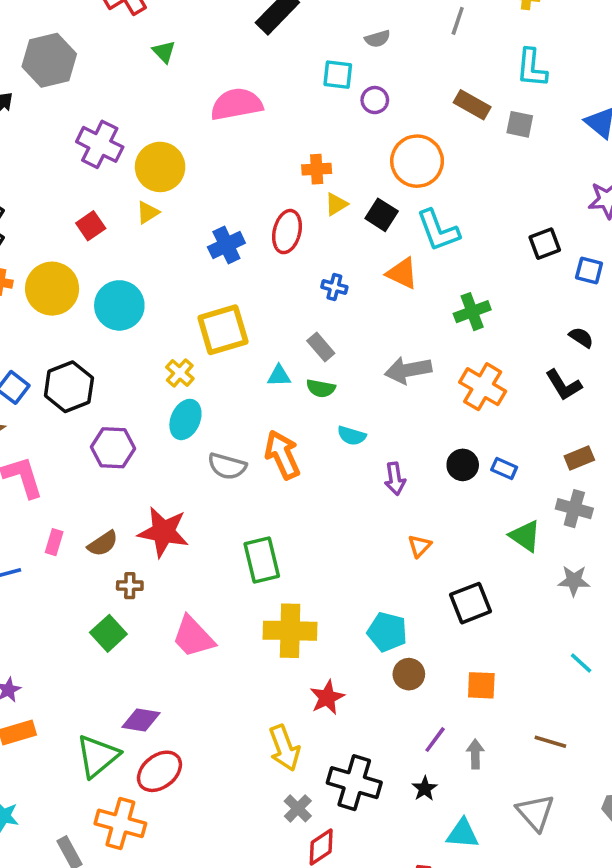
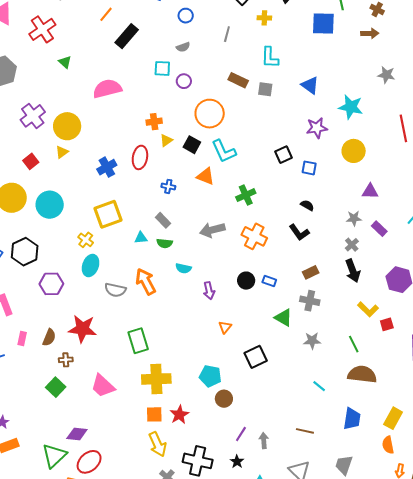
purple cross: (100, 144) -> (33, 116), turned 30
brown semicircle: (103, 544) -> (49, 337), turned -30
orange square: (481, 685) -> (154, 414), moved

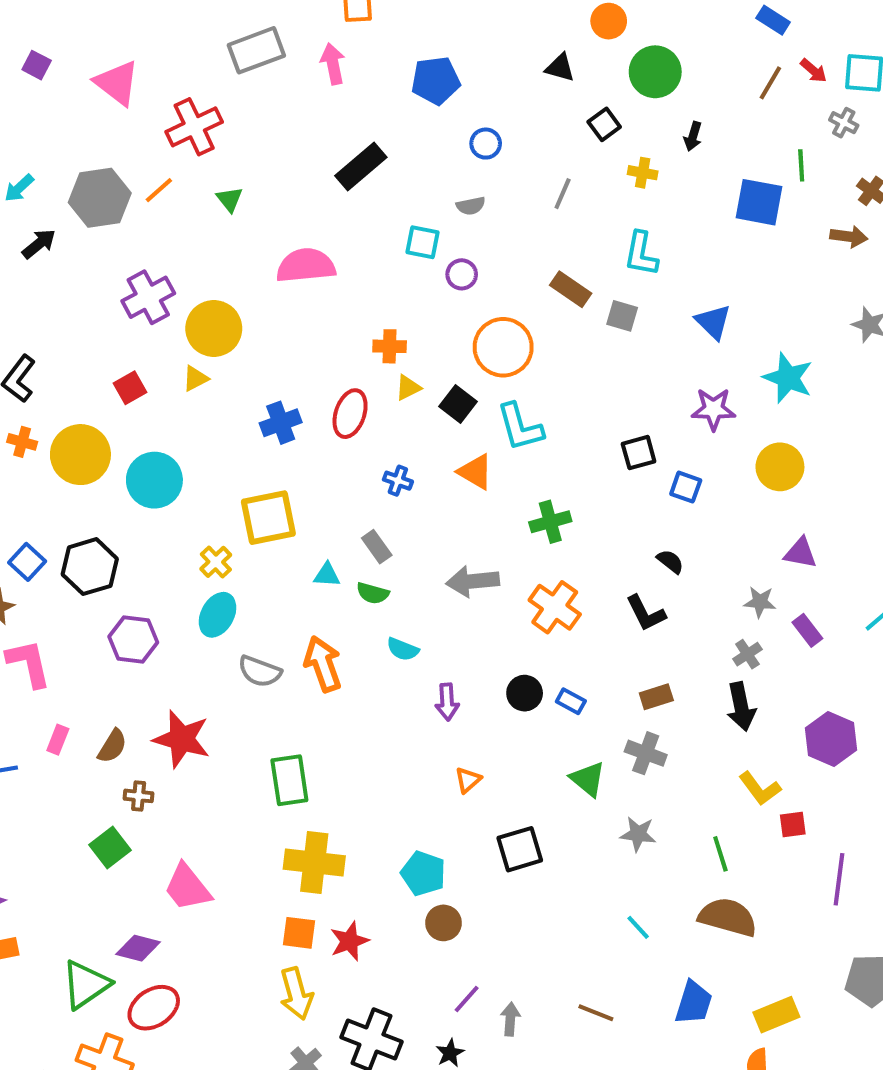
orange line: (106, 14) -> (159, 190), moved
pink trapezoid: (103, 386) -> (187, 887), moved
yellow rectangle: (393, 418) -> (776, 1015), turned 30

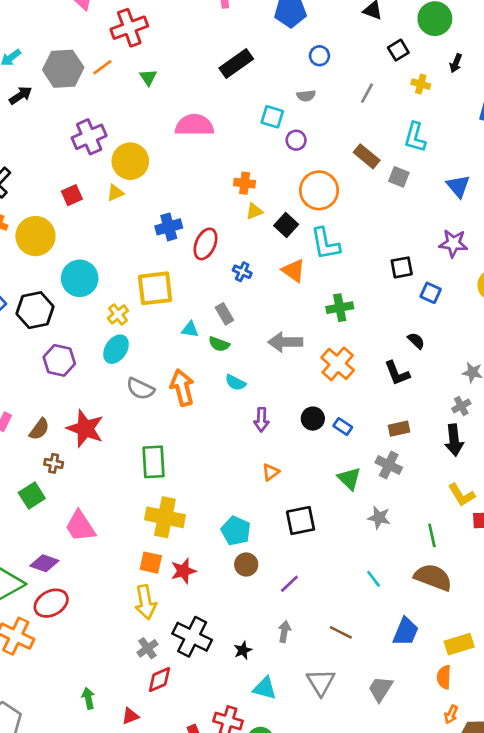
red ellipse: (350, 414) -> (205, 244), moved
cyan circle: (154, 480) -> (80, 278), moved
purple line: (467, 999) -> (289, 584), moved

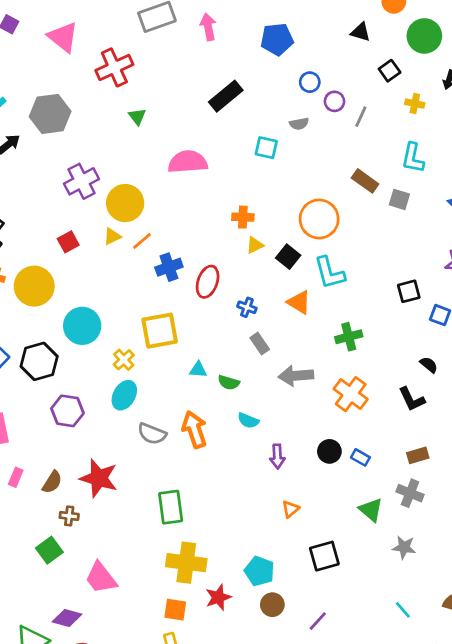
orange line: (102, 67) -> (142, 241), moved
purple circle: (296, 140) -> (334, 101), moved
gray rectangle: (224, 314) -> (260, 344), moved
red star: (183, 571) -> (218, 597), moved

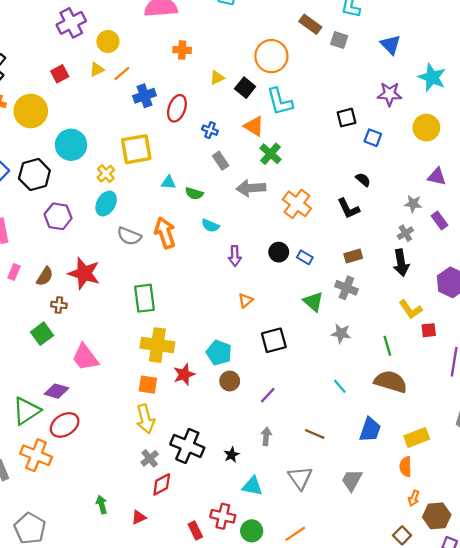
yellow circle: (125, 203) -> (108, 41), size x0.7
orange cross: (243, 217) -> (182, 50), moved
green cross: (349, 337) -> (270, 154), moved, turned -35

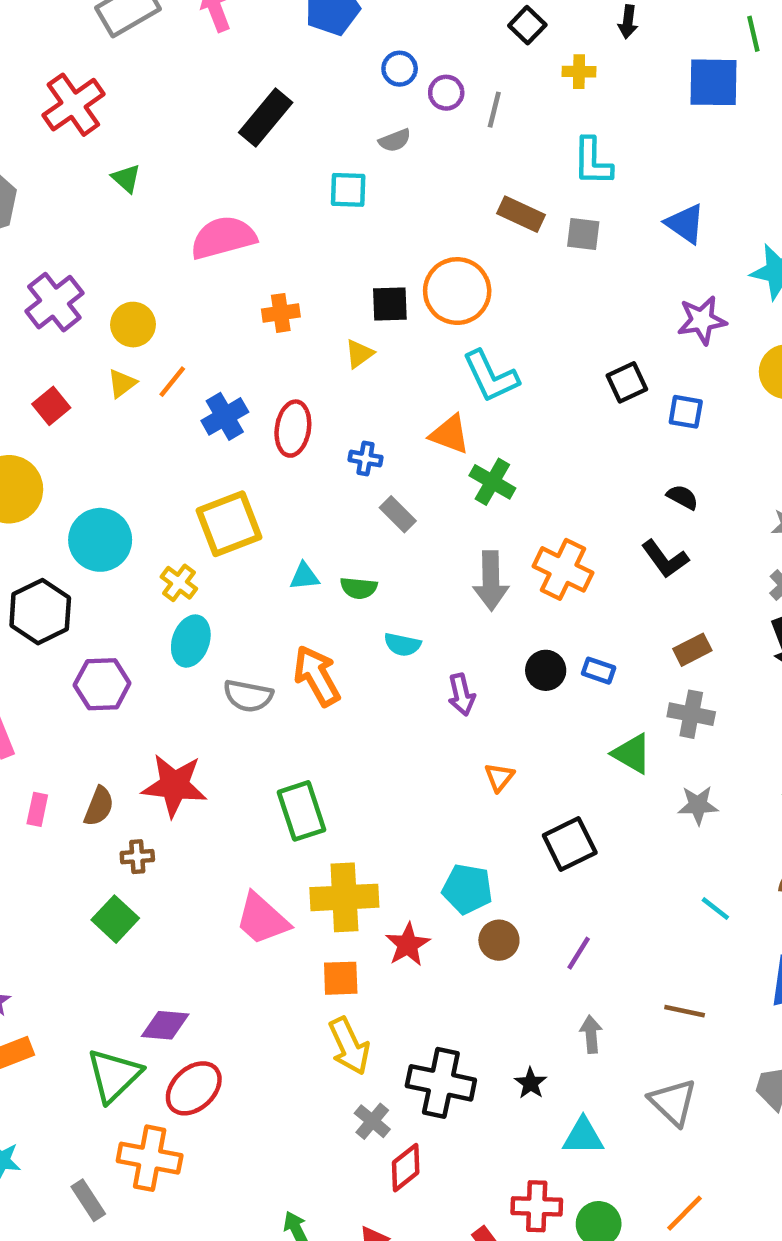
black square: (245, 88) -> (390, 304), moved, turned -30
gray arrow: (251, 188) -> (491, 581), moved, turned -76
pink trapezoid: (85, 357) -> (262, 919), moved

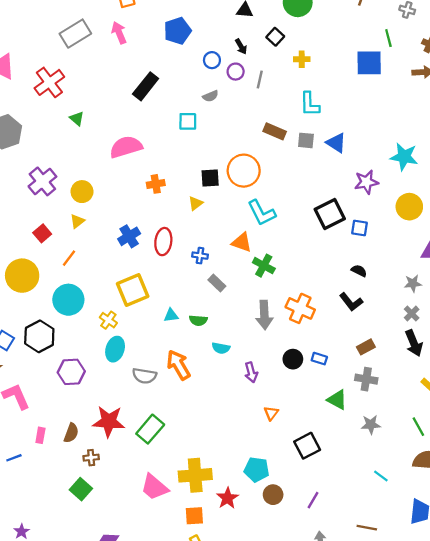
black arrow: (628, 22) -> (241, 47), moved, turned -35
blue triangle: (685, 224) -> (336, 143), moved
orange line: (172, 382) -> (69, 258), moved
black square: (627, 382) -> (330, 214), size x1.5
green rectangle: (301, 811) -> (150, 429), moved, turned 60

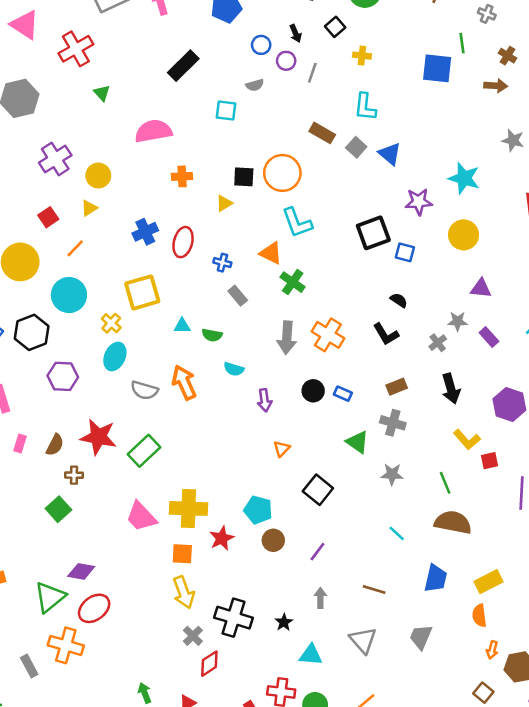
gray square: (306, 140) -> (356, 147), turned 30
gray cross: (412, 313) -> (438, 343), moved
black square: (307, 446) -> (318, 490), turned -30

